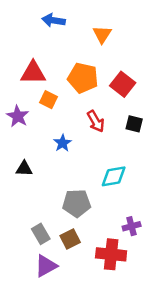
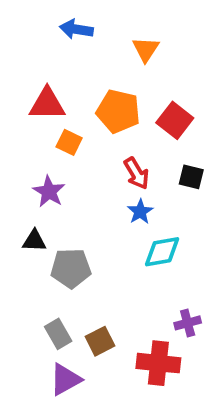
purple star: (18, 116) -> (49, 192), moved
blue star: (62, 143) -> (140, 212), moved
gray pentagon: (77, 203) -> (71, 268), moved

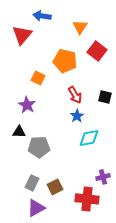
red triangle: (47, 104) -> (22, 35), moved, turned -50
red square: (175, 120) -> (97, 51), moved
gray rectangle: (58, 334) -> (32, 183), turned 56

